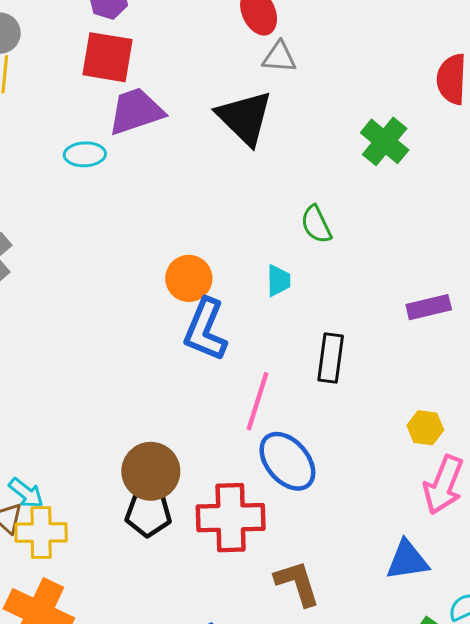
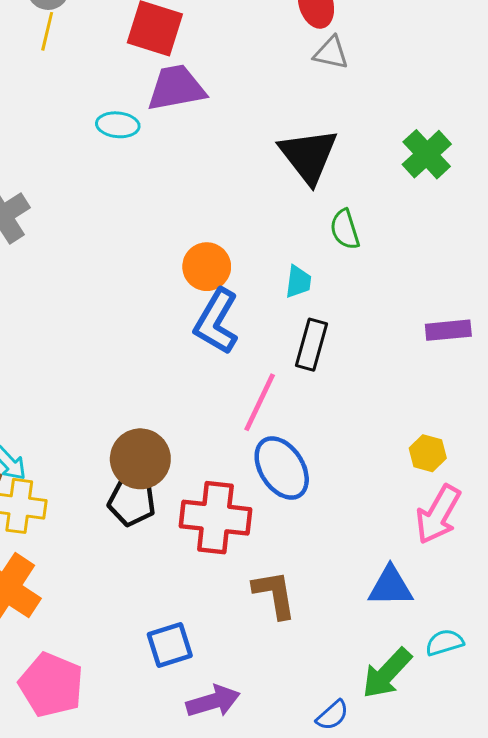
black triangle: (245, 118) -> (308, 156), moved
black rectangle: (331, 358) -> (312, 345), moved

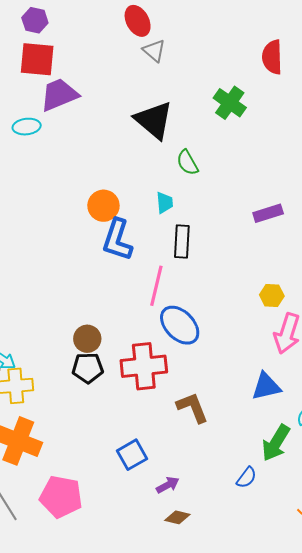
gray triangle: (331, 53) -> (154, 51), turned 40
brown circle: (140, 459) -> (87, 339), size x0.7
purple arrow: (213, 701) -> (168, 485), size x0.7

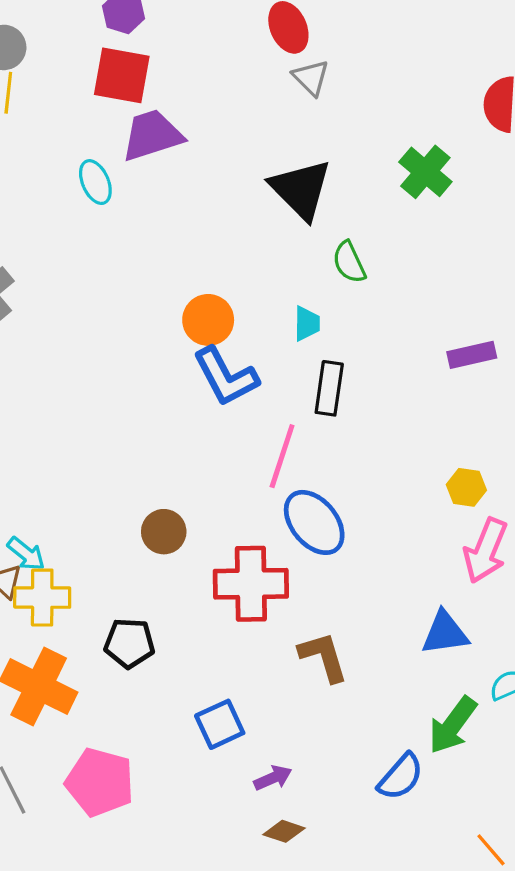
cyan ellipse: (27, 127) -> (95, 182), turned 68
blue L-shape: (117, 240) -> (226, 377), turned -51
black pentagon: (88, 368) -> (129, 643), moved
blue semicircle: (247, 477) -> (401, 777), size x1.4

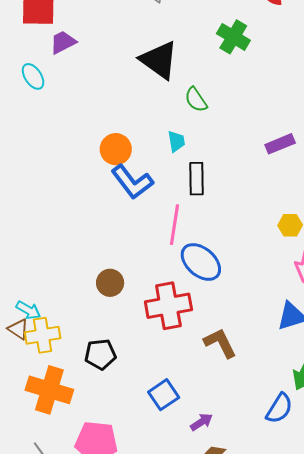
purple trapezoid: (152, 135) -> (63, 42), size x0.7

